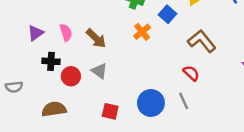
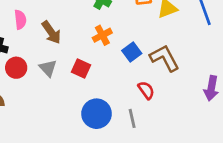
blue square: (168, 14) -> (132, 52), moved
red square: (110, 111) -> (81, 69), moved

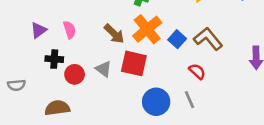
brown arrow: (51, 32) -> (114, 34), moved
orange cross: (102, 35) -> (147, 29), size x1.6
red square: (81, 69) -> (134, 63), size x1.5

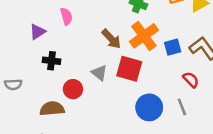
pink semicircle: (70, 30) -> (66, 16), moved
blue square: (177, 39) -> (173, 47), turned 30
red circle: (75, 74) -> (73, 89), moved

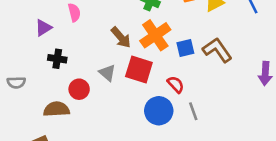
red semicircle: (191, 80) -> (176, 84), moved

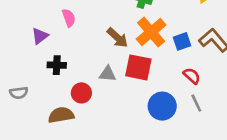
gray triangle: (107, 73) -> (108, 74), turned -30
red semicircle: (176, 84) -> (192, 76), moved

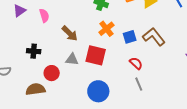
orange cross: (151, 32) -> (106, 29), size x0.7
purple triangle: (40, 36) -> (19, 11), moved
brown arrow: (117, 38) -> (70, 33), moved
blue circle: (162, 106) -> (98, 91), moved

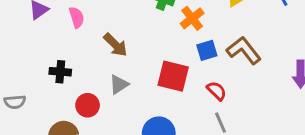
orange cross: (106, 29) -> (192, 18), moved
red square: (96, 55) -> (173, 76), moved
gray triangle: (72, 59) -> (119, 84), turned -40

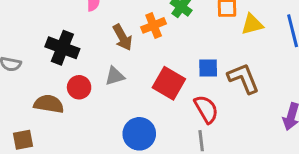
orange cross: (192, 18) -> (154, 25), moved
black cross: (60, 72) -> (62, 48), size x1.5
red semicircle: (217, 91) -> (206, 109), size x1.4

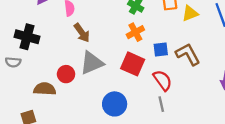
orange cross: (154, 25) -> (135, 32), moved
brown arrow: (122, 37) -> (82, 33), moved
black cross: (62, 48) -> (27, 37), moved
gray triangle: (115, 76) -> (92, 63), size x1.6

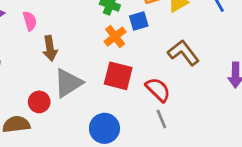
brown arrow: (82, 33) -> (50, 48), turned 36
blue square: (161, 49) -> (139, 21), moved

